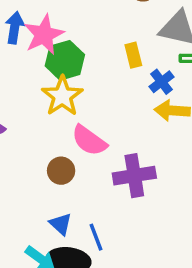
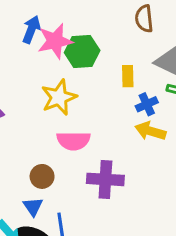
green hexagon: (65, 60) -> (82, 51), moved
pink semicircle: (89, 141) -> (73, 141), turned -48
brown circle: (61, 171) -> (42, 176), moved

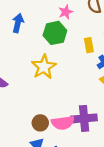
pink star: (55, 41) -> (66, 12), moved, size x0.6
pink semicircle: (73, 141) -> (63, 123), moved

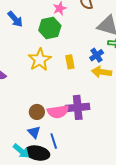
blue arrow: (18, 23) -> (15, 19), turned 126
yellow rectangle: (89, 45) -> (70, 62), moved

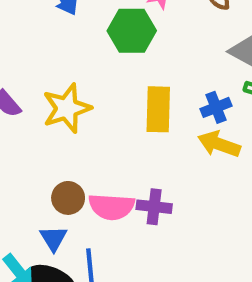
yellow star: (40, 60) -> (67, 108), moved
yellow rectangle: (70, 62) -> (158, 109), size x1.5
purple cross: (78, 107) -> (154, 207), size x0.7

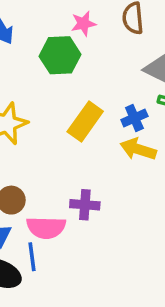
yellow rectangle: (158, 109) -> (85, 121), turned 36
pink semicircle: (112, 207) -> (46, 228), moved

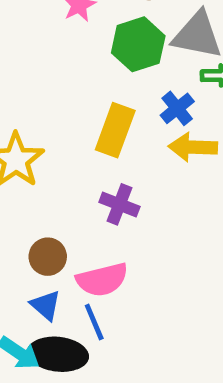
green hexagon: (60, 55) -> (138, 44), moved
purple cross: (85, 205) -> (119, 204), moved, turned 32

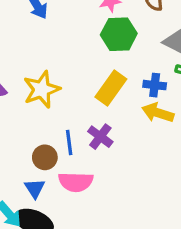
green hexagon: (138, 44) -> (119, 34), moved
blue cross: (177, 108) -> (155, 85), turned 30
blue line: (94, 322) -> (69, 143), moved

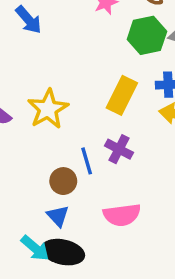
green hexagon: (119, 34) -> (147, 35), moved
pink semicircle: (76, 182) -> (122, 215), moved

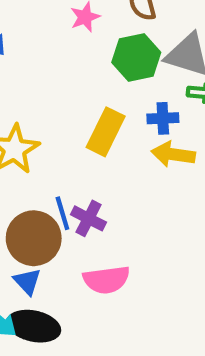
purple cross: (119, 149) -> (88, 218), moved
brown circle: (63, 181) -> (34, 238), size x1.6

